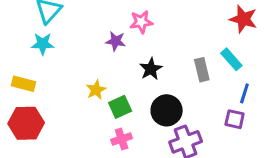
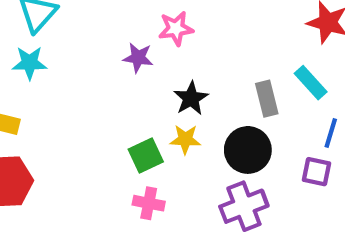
yellow star: (96, 90) -> (185, 139), moved, turned 30
black circle: (167, 110) -> (248, 150), moved
pink cross: (122, 139) -> (149, 203), turned 30

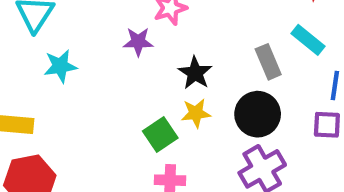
cyan star: (30, 63) -> (60, 66), moved

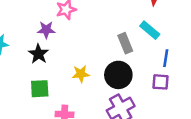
black star: (195, 73) -> (39, 54), moved
green square: (160, 135) -> (40, 89), moved, turned 30

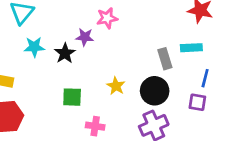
cyan rectangle: (150, 30) -> (191, 48), turned -48
black star: (39, 54) -> (65, 53), moved
yellow star: (81, 74) -> (116, 86), turned 30

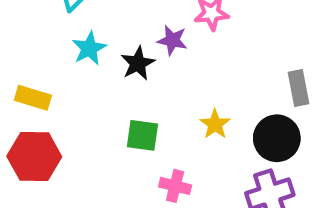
cyan star: (34, 47) -> (89, 48), turned -30

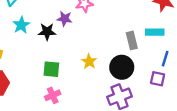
black star: (138, 63) -> (47, 32), turned 30
pink cross: (175, 186) -> (53, 95), moved, turned -35

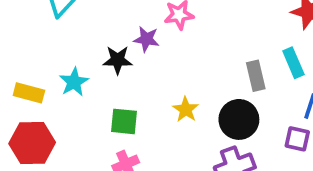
cyan star: (21, 25) -> (74, 82), moved
cyan rectangle: (155, 32) -> (293, 63), turned 66

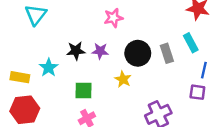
purple star: (146, 39) -> (100, 51), moved
black circle: (239, 119) -> (138, 53), moved

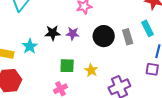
yellow star: (123, 79) -> (91, 70), moved
green square: (83, 90) -> (67, 66), moved

